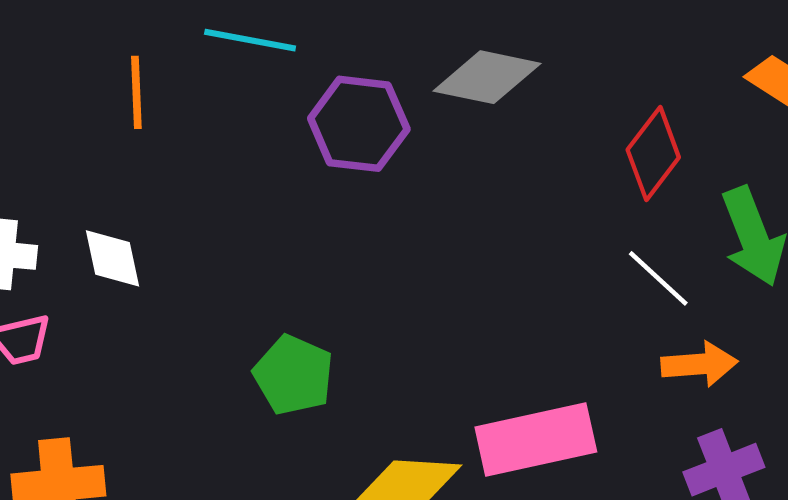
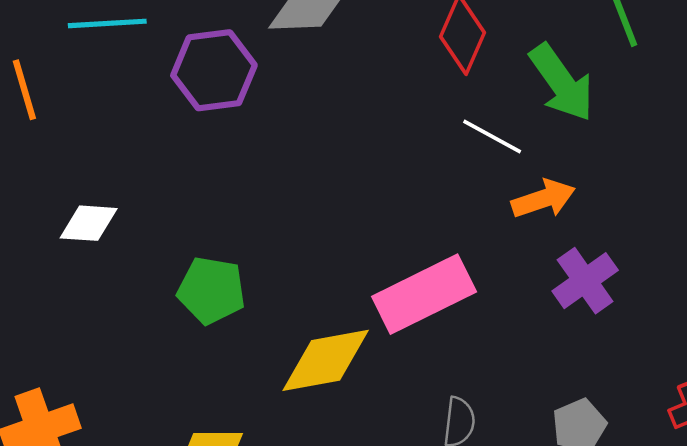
white diamond: (112, 258) -> (89, 223), moved, turned -60

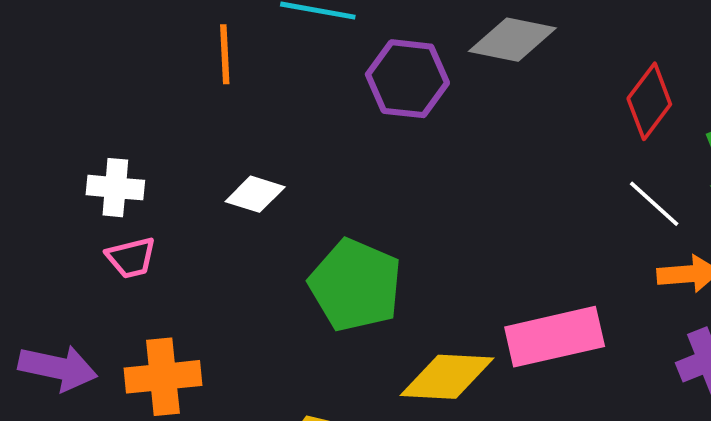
green pentagon: (211, 290) -> (355, 285), size x1.4

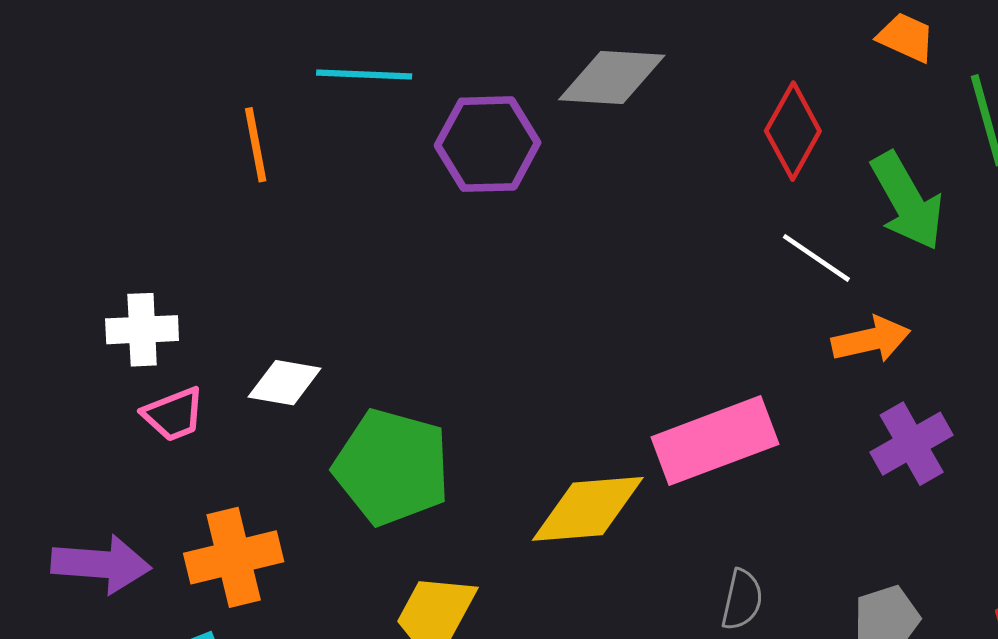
white diamond: (255, 194) -> (285, 383), moved
green pentagon: (355, 285) -> (392, 467), moved

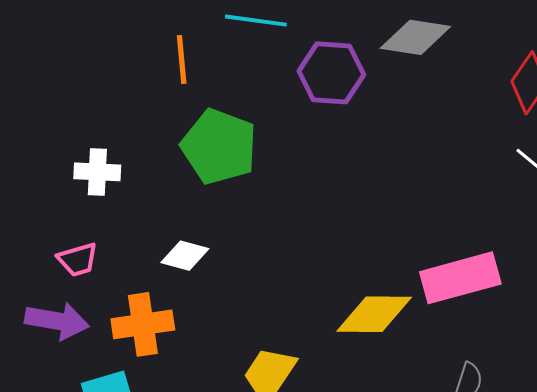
white diamond: (285, 383) -> (185, 256), moved
pink trapezoid: (174, 414) -> (78, 259), moved
green pentagon: (392, 467) -> (219, 147), moved

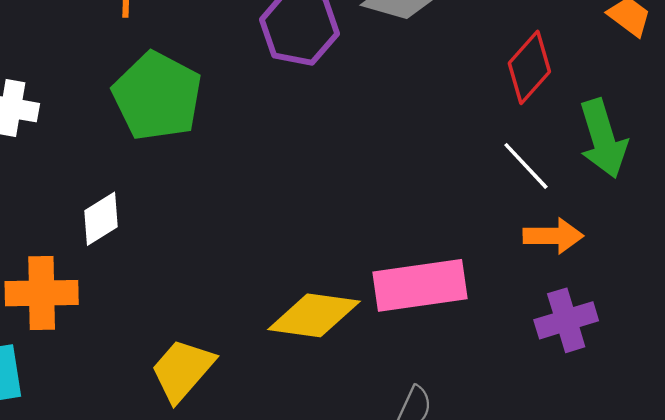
white diamond: (185, 256) -> (101, 219), turned -54

